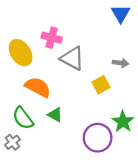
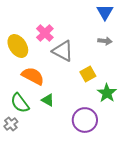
pink cross: (52, 38) -> (45, 33), turned 30
gray arrow: (121, 63) -> (105, 41), moved
green star: (123, 122) -> (107, 93), moved

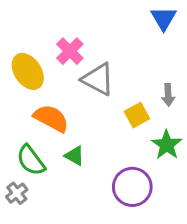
gray arrow: (105, 41) -> (168, 95), moved, turned 80

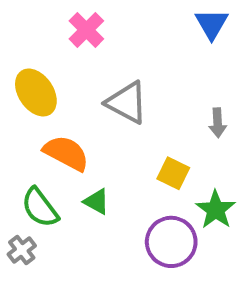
pink cross: (70, 51) -> (86, 30), moved
yellow square: (137, 115) -> (173, 173), moved, turned -35
green star: (167, 145) -> (216, 210), moved

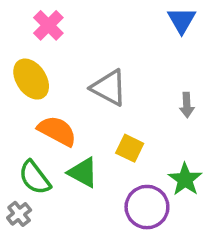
pink cross: (86, 30) -> (48, 25), moved
yellow square: (173, 173) -> (130, 148), moved
green triangle: (96, 202) -> (83, 172), size x1.4

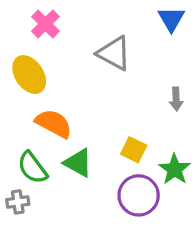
gray triangle: (109, 88) -> (114, 53), moved
yellow square: (130, 148) -> (134, 150), moved
gray cross: (19, 214) -> (18, 202), turned 30

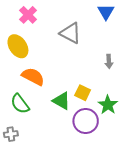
green triangle: (78, 163) -> (61, 101), moved
gray cross: (18, 202) -> (11, 134), moved

